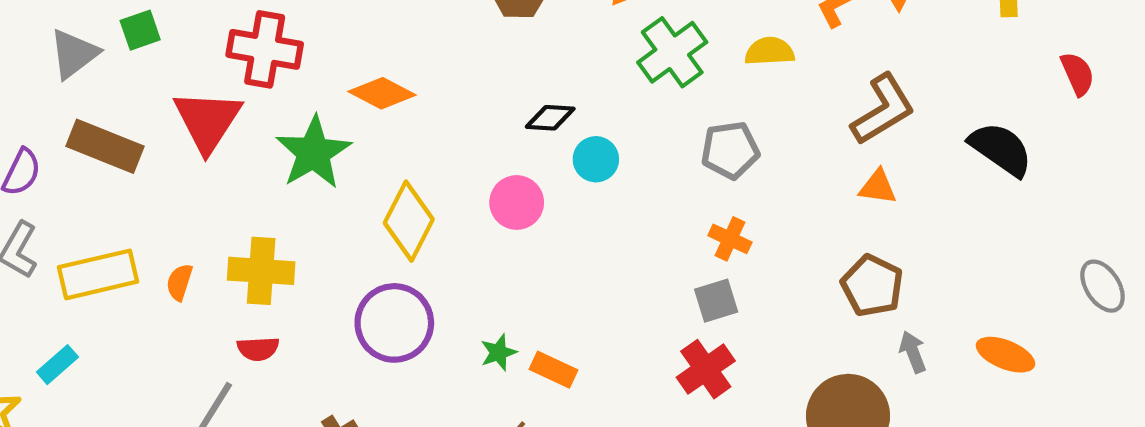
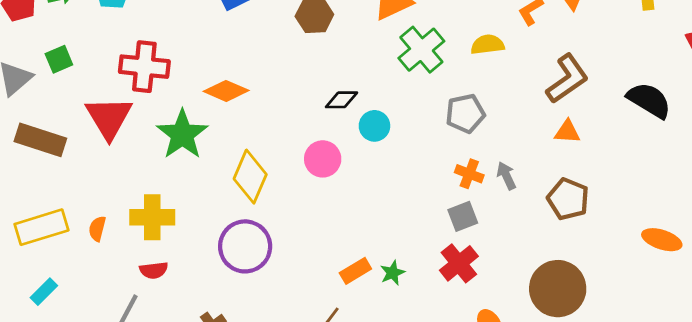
green star: (499, 352) -> (393, 273), moved
gray arrow: (913, 352) -> (506, 176), moved
cyan rectangle: (57, 365) -> (44, 292), moved
orange rectangle: (553, 370) -> (355, 271), turned -52

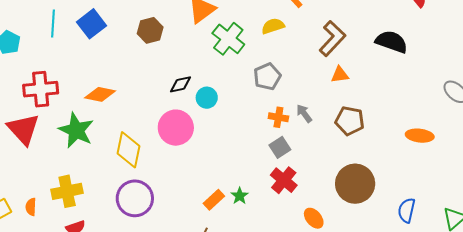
pink circle: (323, 159) -> (176, 128), size x1.4

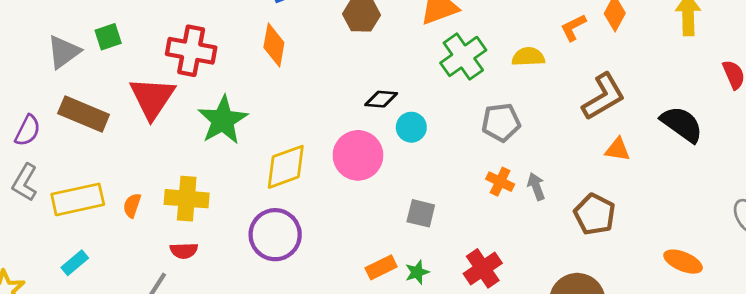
orange triangle: (340, 75) -> (618, 149), moved
orange diamond: (100, 94) -> (274, 45), moved, turned 72
gray square: (280, 147) -> (421, 213), moved, turned 30
yellow diamond: (129, 150) -> (286, 167), turned 42

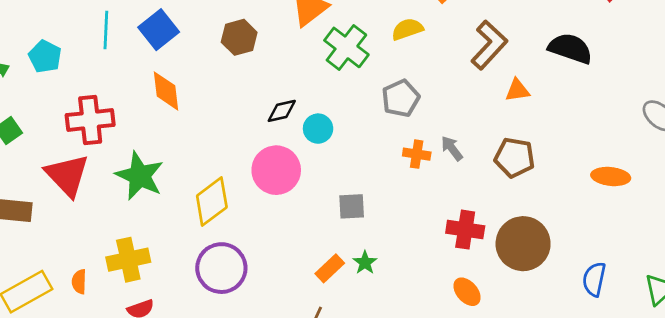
red cross: (483, 268) -> (465, 230), moved, turned -30

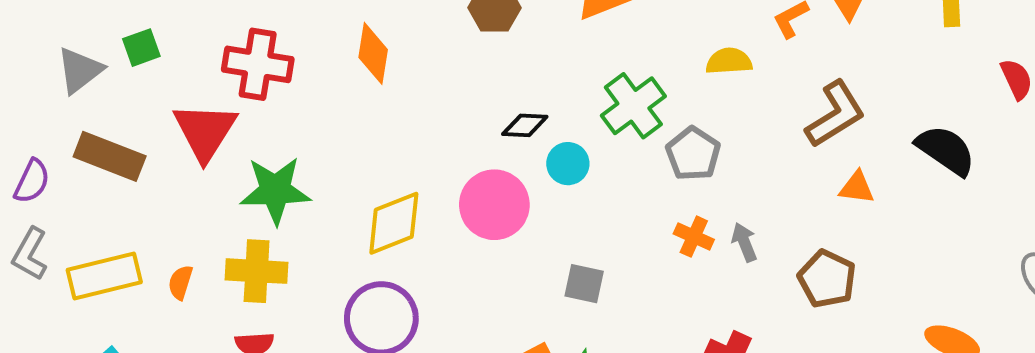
green cross: (346, 47) -> (633, 106), moved
gray pentagon: (401, 98) -> (693, 154), turned -30
green star: (140, 176) -> (275, 190), moved, turned 30

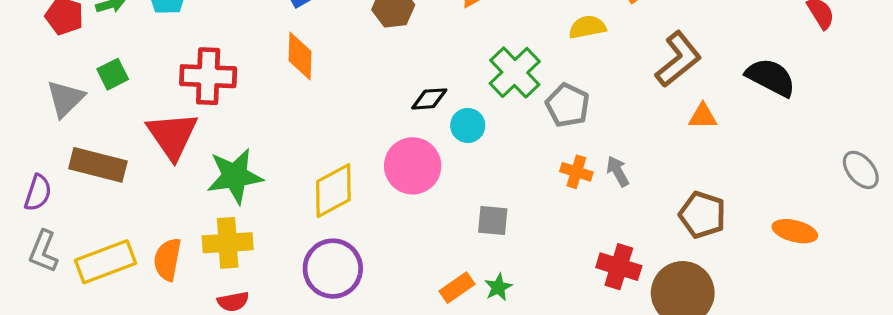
brown pentagon: (827, 279) -> (702, 215), moved
orange semicircle: (180, 282) -> (167, 259), size x1.5

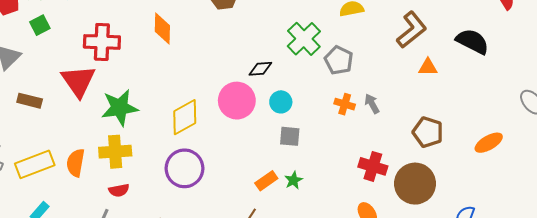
green square: (113, 74) -> (40, 25), moved
black diamond: (429, 99) -> (260, 69), moved
cyan circle: (468, 125) -> (281, 102), moved
brown rectangle: (98, 165) -> (30, 101), size x0.7
orange ellipse: (795, 231) -> (489, 143), turned -44

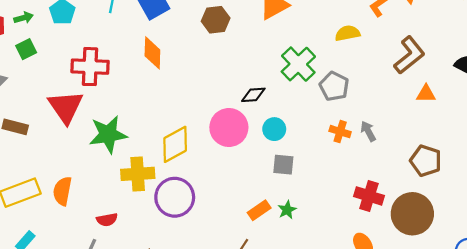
yellow cross: (115, 152) -> (138, 174), moved

